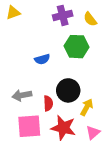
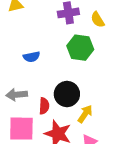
blue semicircle: (42, 59) -> (31, 57), moved

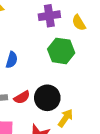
blue semicircle: (31, 57) -> (12, 60), turned -63
red semicircle: (44, 106) -> (22, 97), moved, turned 56

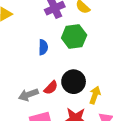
blue semicircle: (12, 60) -> (43, 47), moved

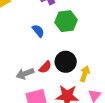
blue semicircle: (43, 47) -> (38, 31), turned -40

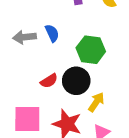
green hexagon: (66, 21) -> (91, 50), moved
gray arrow: (25, 74) -> (25, 37), moved

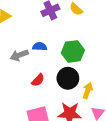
blue semicircle: (52, 33) -> (40, 47), turned -48
red semicircle: (49, 81) -> (38, 80), moved

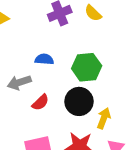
gray arrow: (19, 55) -> (19, 82), moved

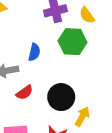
blue semicircle: (44, 59) -> (34, 52), turned 90
green hexagon: (87, 67) -> (72, 42), moved

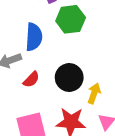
blue semicircle: (34, 52) -> (34, 37), size x1.5

